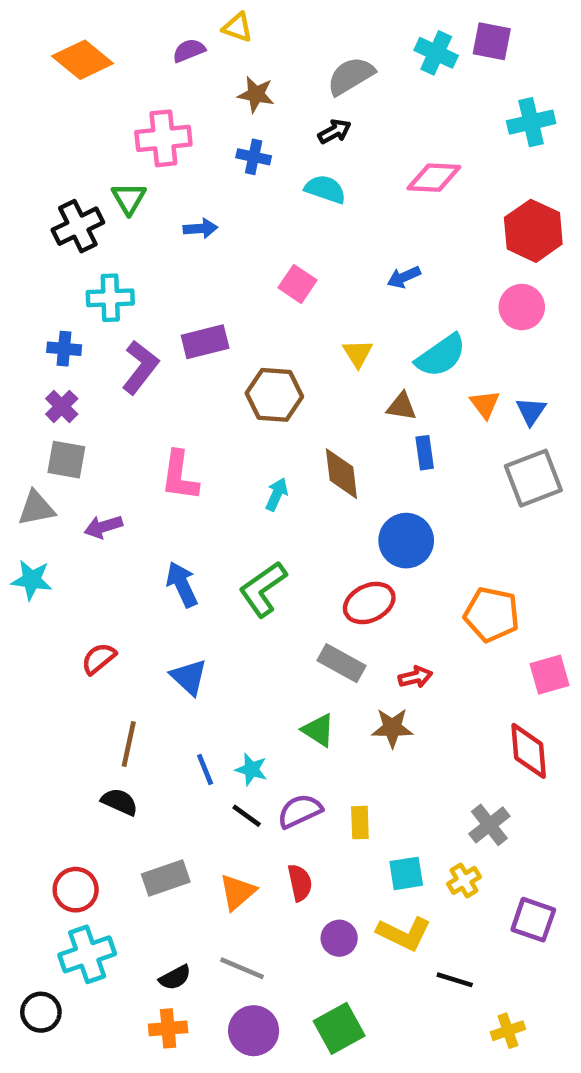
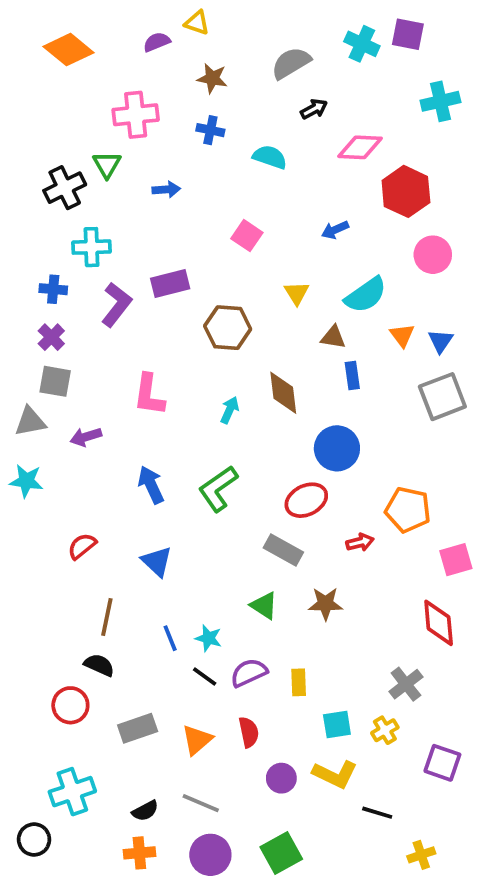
black arrow: (335, 131) -> (314, 109), moved
red hexagon: (533, 231) -> (406, 191), moved
red arrow: (415, 677) -> (360, 542), moved
red circle: (76, 890) -> (70, 705), moved

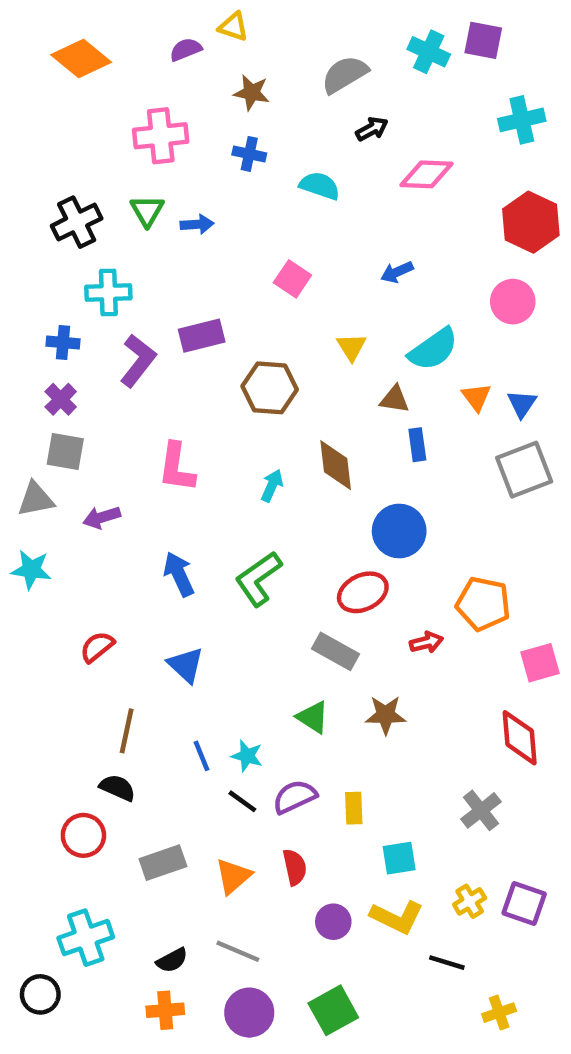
green triangle: (107, 165) -> (147, 211), moved
red hexagon: (406, 191) -> (531, 222), moved
yellow cross: (385, 730) -> (470, 901), moved

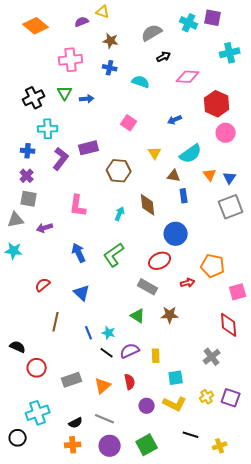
red hexagon: (531, 222) -> (217, 104), moved
black semicircle: (117, 788) -> (18, 347), moved
black line: (447, 963) -> (191, 435), moved

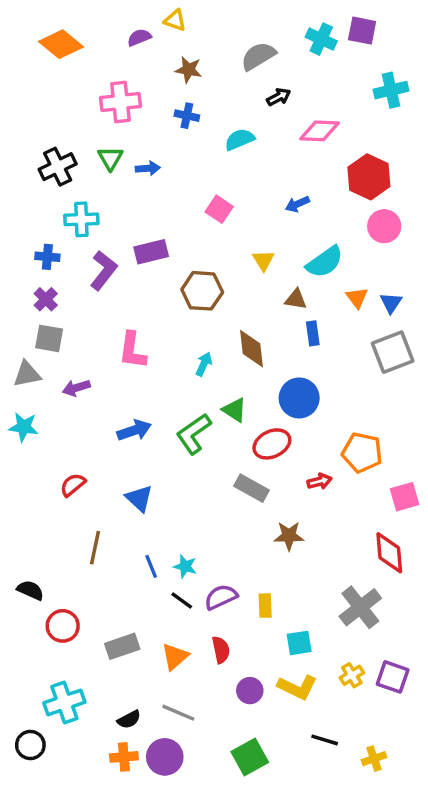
cyan semicircle: (141, 82) -> (240, 139), turned -42
blue arrow: (79, 253) -> (134, 430), turned 96
green triangle: (138, 316) -> (234, 410), moved
gray cross: (212, 357) -> (360, 607), size x1.4
purple circle: (110, 446) -> (165, 757), moved

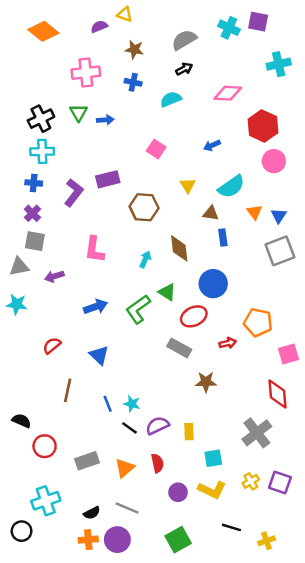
black arrow: (279, 97) -> (184, 69), moved
cyan cross: (81, 219) -> (42, 151), moved

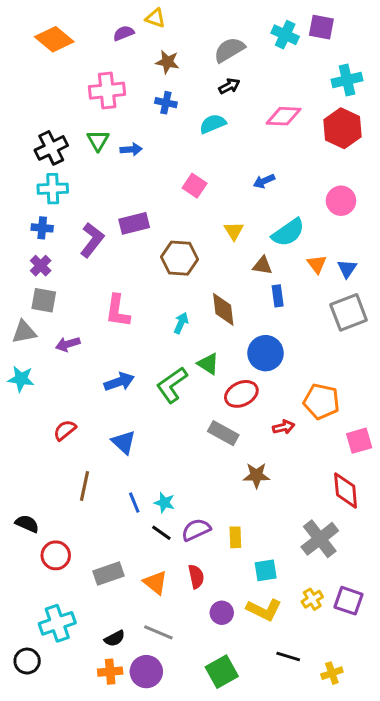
red hexagon: (263, 126) -> (342, 128), moved
orange triangle: (125, 468) -> (155, 583), turned -40

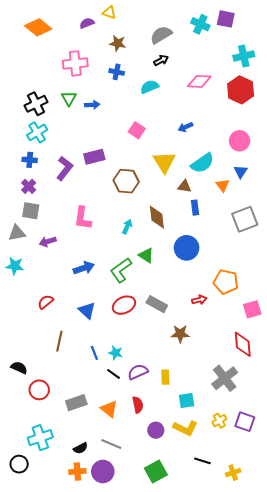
cyan cross: (53, 189) -> (37, 132), turned -30
yellow triangle: (234, 231) -> (164, 162), size x1.6
blue triangle: (347, 269) -> (241, 172), moved
red ellipse: (241, 394) -> (124, 305), moved

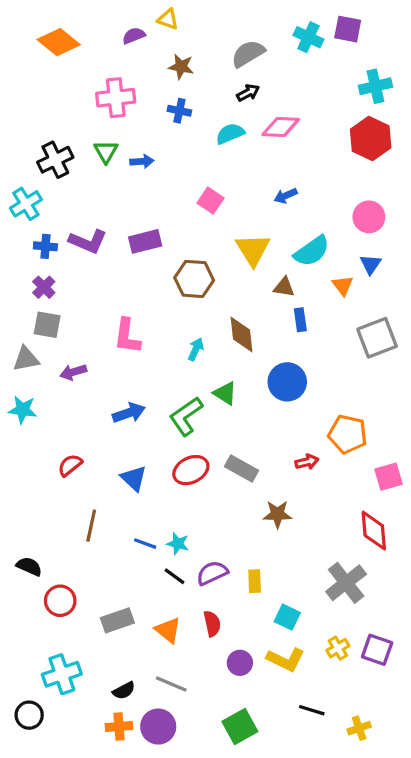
pink diamond: (199, 81) -> (281, 127), moved
cyan cross: (37, 132) -> (26, 204), moved
purple L-shape: (65, 168) -> (88, 241), moved, turned 75
blue line: (94, 353) -> (145, 544), turned -48
cyan square: (187, 400) -> (287, 617), turned 35

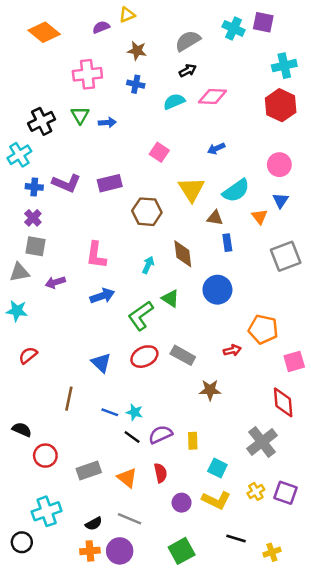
yellow triangle: (168, 19) -> (127, 15), turned -42
blue arrow: (129, 413) -> (102, 296), moved
red semicircle: (70, 465) -> (28, 355), moved

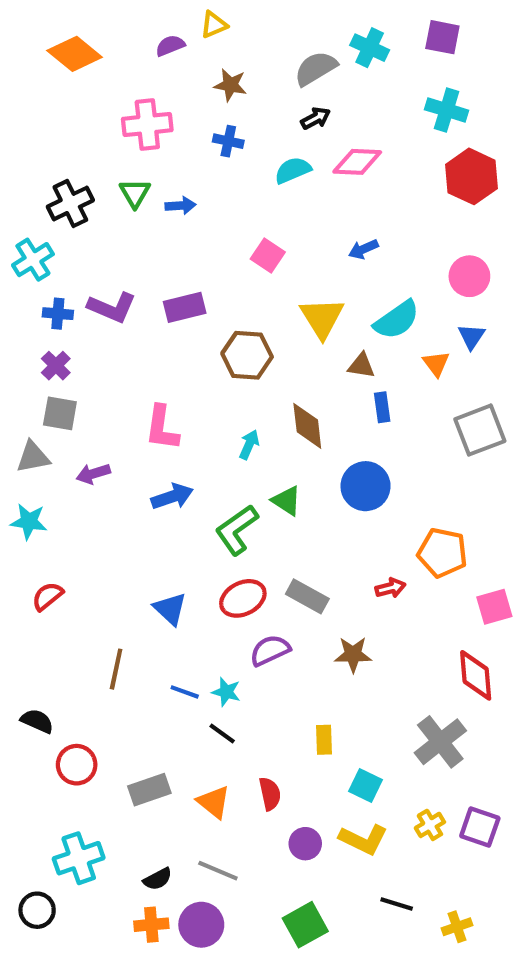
cyan cross: (234, 28) -> (370, 48), moved
cyan cross: (284, 66) -> (447, 110), moved, turned 30
purple semicircle: (161, 435) -> (270, 650), moved

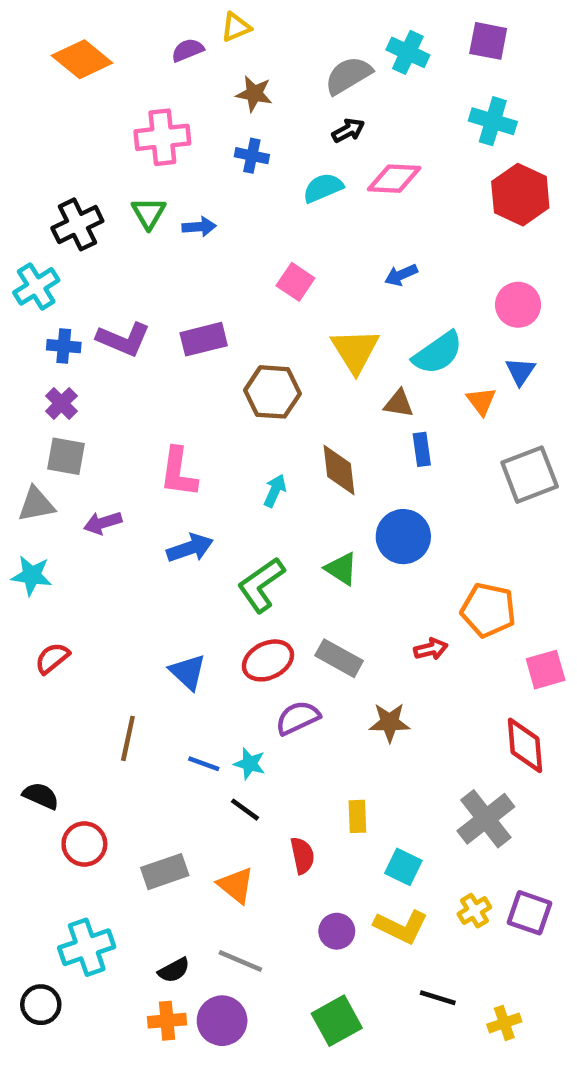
green triangle: (287, 501) -> (341, 569), moved
red semicircle: (270, 794) -> (302, 855), moved

